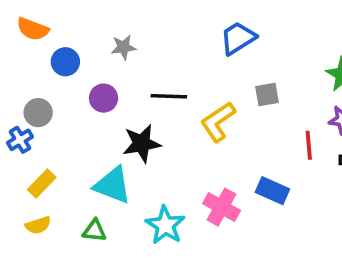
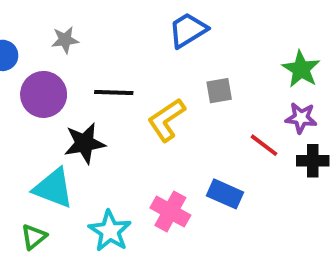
purple circle: (104, 98) -> (44, 94), size x1.5
red line: (309, 145) -> (264, 145), turned -48
green triangle: (94, 231) -> (34, 237), turned -45

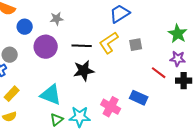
yellow L-shape: (166, 120) -> (109, 43), moved
black star: (85, 143) -> (84, 71), moved
cyan star: (110, 231) -> (80, 117), turned -30
green triangle: (34, 237) -> (57, 120), moved

